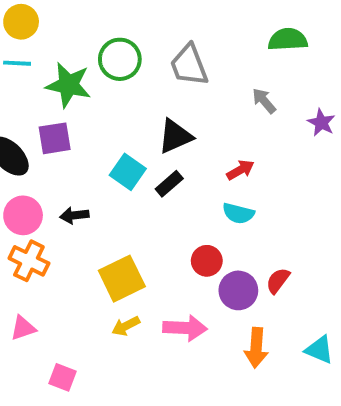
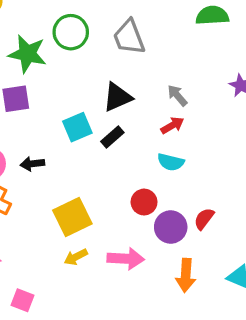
gray arrow: (264, 101) -> (177, 95), moved
cyan square: (128, 172) -> (77, 127), turned 32

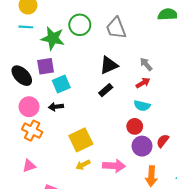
cyan square: (77, 127) -> (61, 84), moved
red circle: (144, 202) -> (135, 126), moved

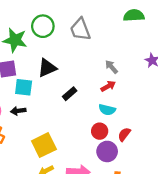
black triangle: (109, 65) -> (47, 68), moved
cyan square: (61, 84) -> (24, 87), turned 30
red semicircle: (163, 141) -> (124, 134), moved

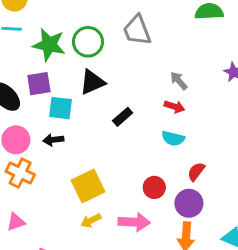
green circle: (43, 26) -> (88, 42), moved
red arrow: (108, 86) -> (174, 107), turned 48
red circle: (100, 131) -> (154, 187), moved
purple circle: (107, 151) -> (189, 203), moved

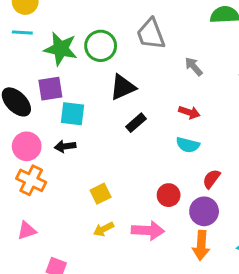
gray arrow: (179, 81) -> (194, 67), moved
black triangle: (92, 82) -> (123, 87), moved
yellow square: (88, 186) -> (101, 194), size x0.6

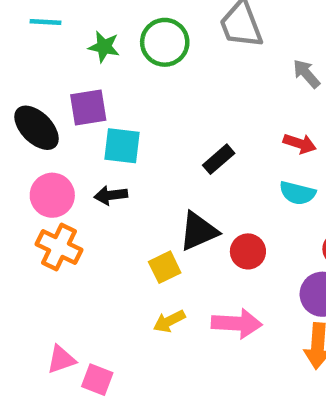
green star: (61, 49) -> (104, 47), size x0.6
black triangle: (123, 87) -> (198, 231), moved
red circle: (169, 195) -> (248, 251), moved
pink triangle: (27, 231) -> (61, 359), moved

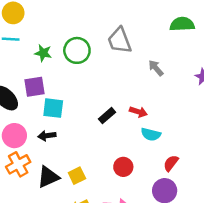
red arrow: (300, 143) -> (138, 112), moved
black triangle: (198, 231) -> (48, 177), moved
orange cross: (59, 247) -> (18, 164), turned 35

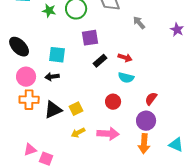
purple square: (34, 87) -> (90, 38), moved
cyan semicircle: (151, 134) -> (126, 78), moved
orange cross: (18, 164) -> (29, 100), turned 30

